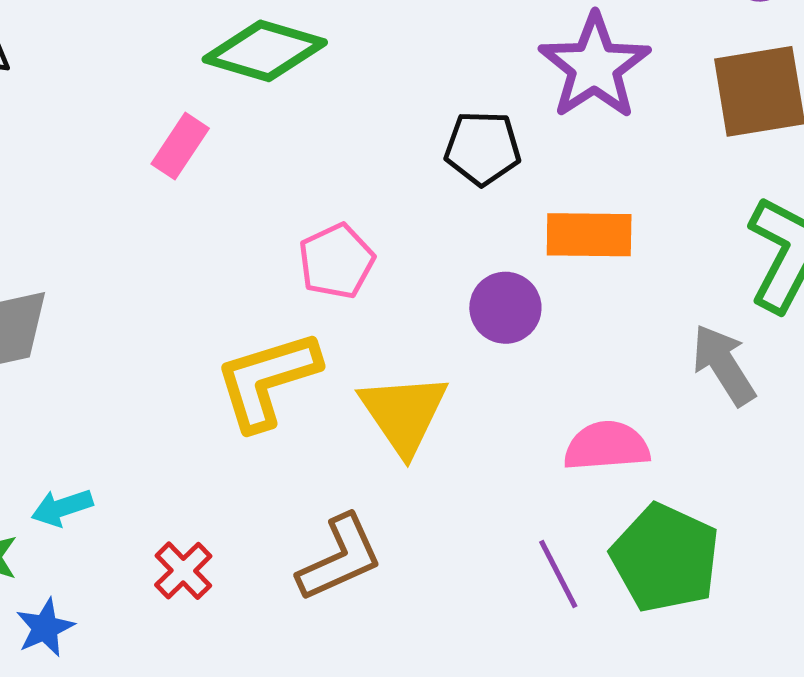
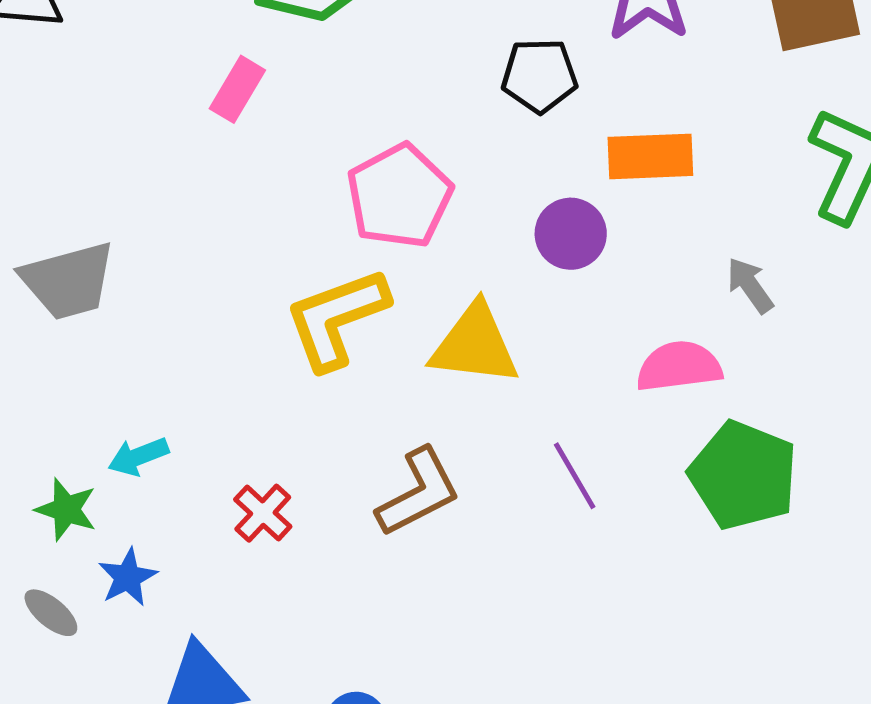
pink pentagon: (336, 261) -> (399, 196), size x1.4
gray arrow: (724, 365) -> (750, 285), moved, size x0.7
yellow triangle: (404, 414) -> (475, 345), turned -46
purple line: (558, 574) -> (575, 476), moved

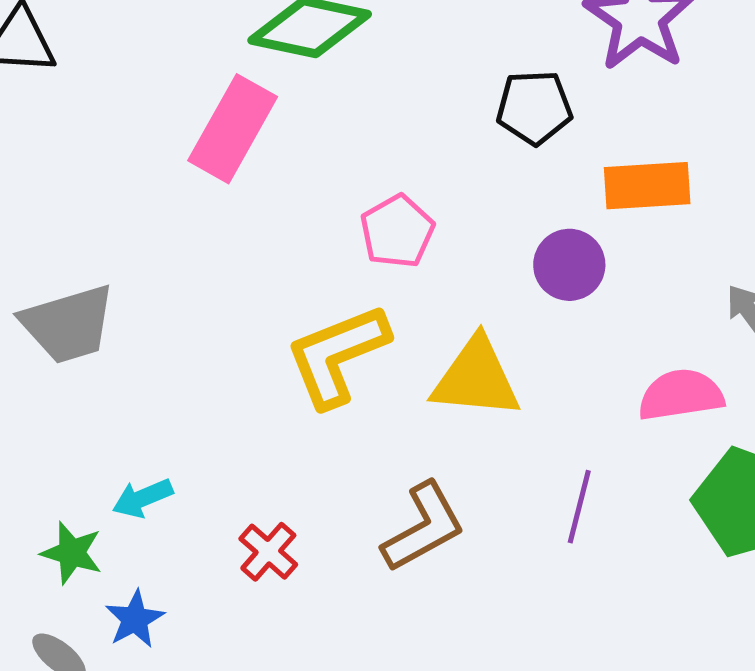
pink rectangle: (237, 89) -> (233, 129), size x1.6
pink pentagon: (399, 196) -> (397, 231), size x0.7
purple line: (575, 476) -> (579, 507), turned 46

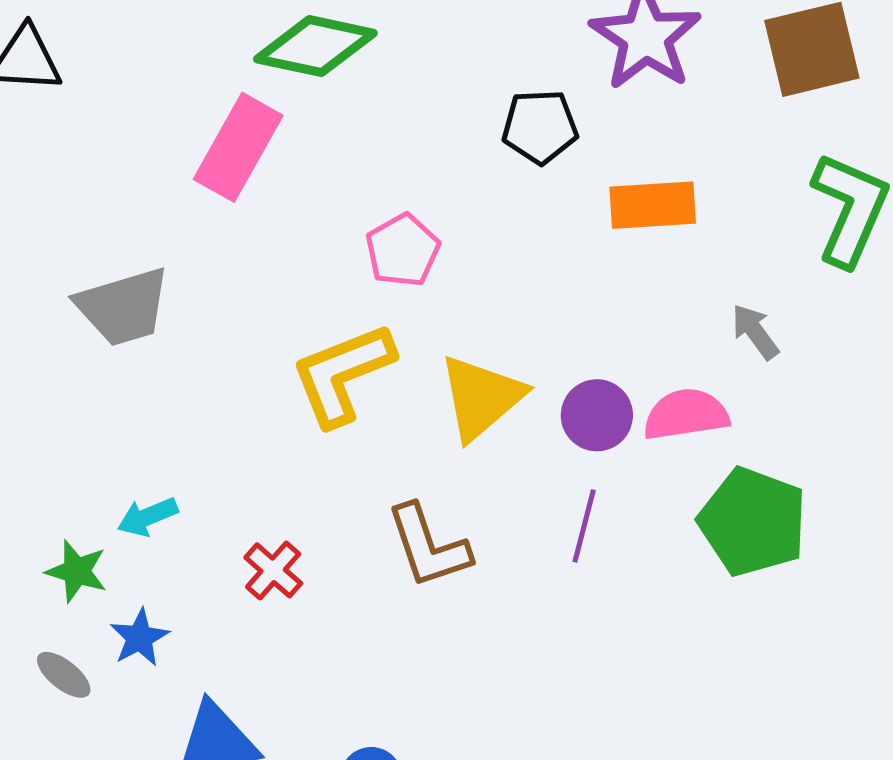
purple circle: (569, 265) -> (597, 415), moved
gray trapezoid: (68, 324) -> (123, 307), moved
yellow triangle: (476, 378) -> (481, 397), turned -46
brown L-shape: (423, 527) -> (428, 546), turned 100

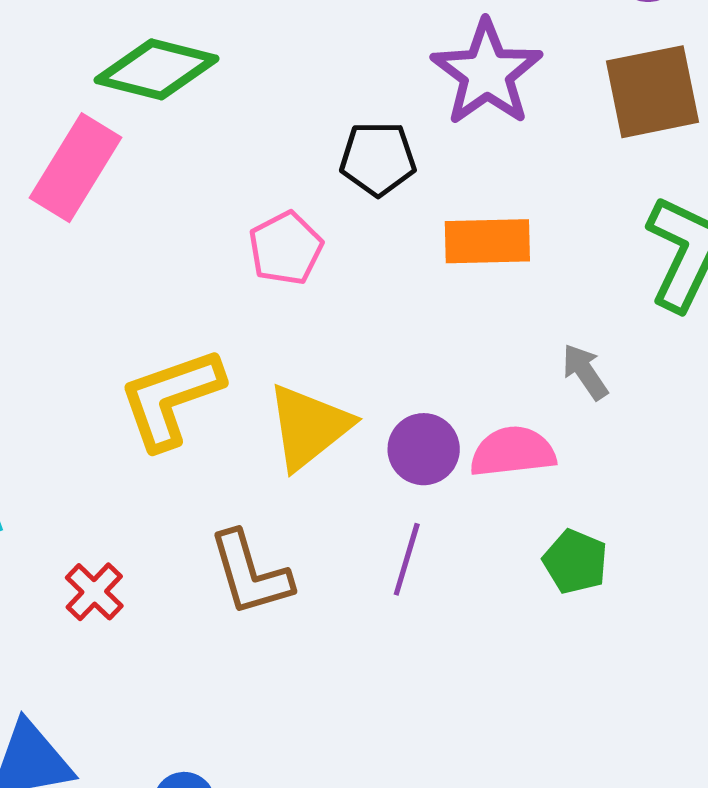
pink pentagon: (403, 250) -> (286, 248), moved
green pentagon: (753, 522) -> (575, 562), size x0.6

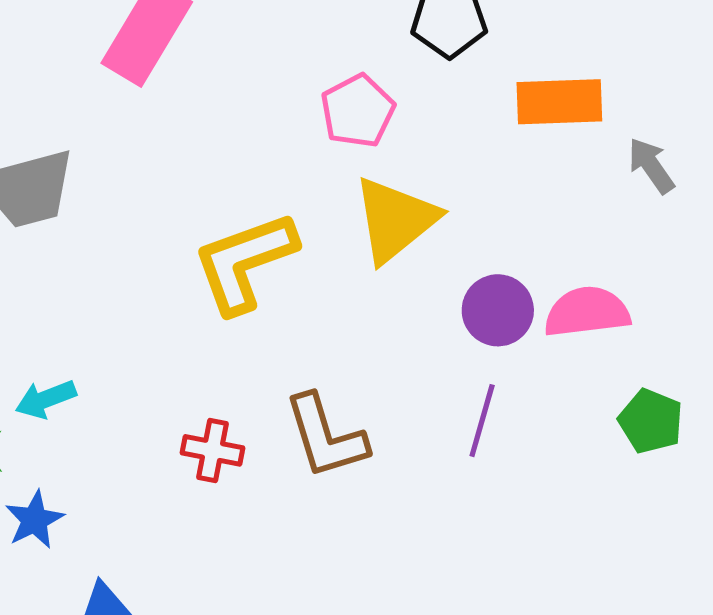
gray arrow: (585, 372) -> (651, 166), moved
yellow triangle: (309, 427) -> (395, 220), moved
red cross: (94, 592) -> (213, 450), moved, turned -32

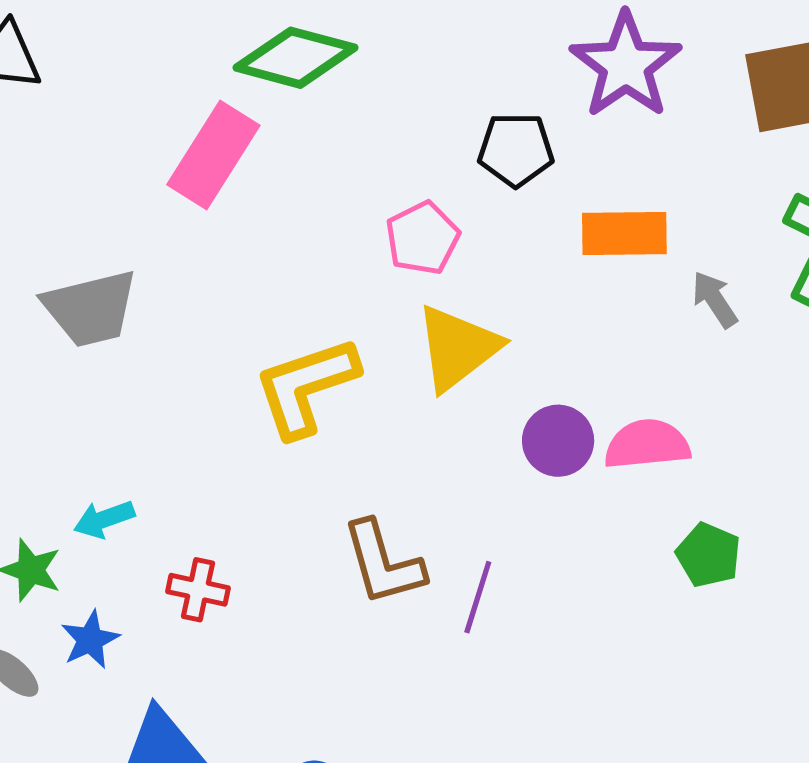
purple line: (482, 421) -> (478, 597), moved
red cross: (213, 450) -> (198, 590), moved

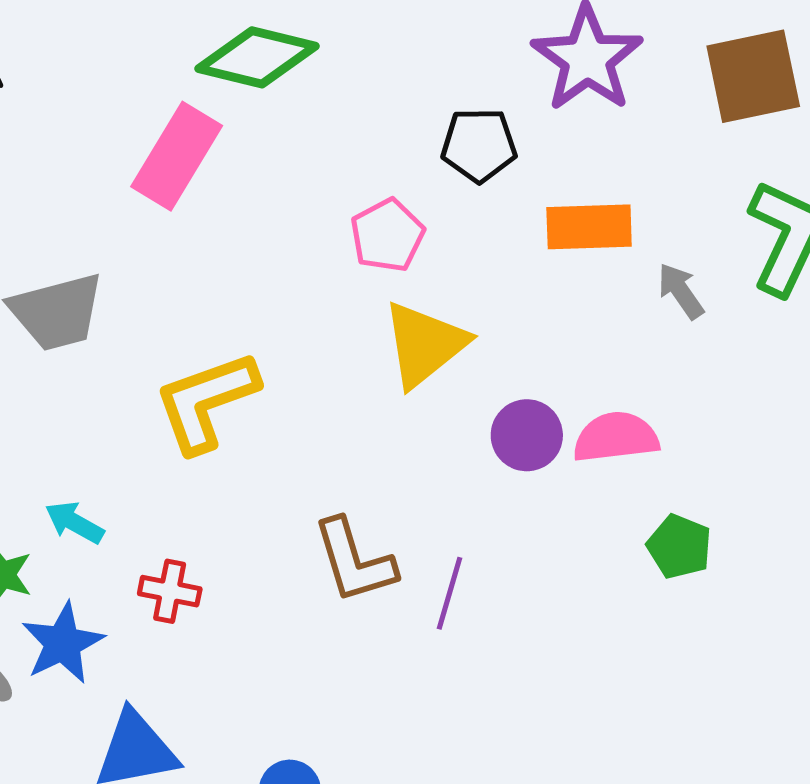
yellow L-shape: (306, 387) -> (206, 401), moved
cyan arrow: (104, 519) -> (74, 522), turned 50
blue star: (90, 640) -> (63, 643), size x1.4

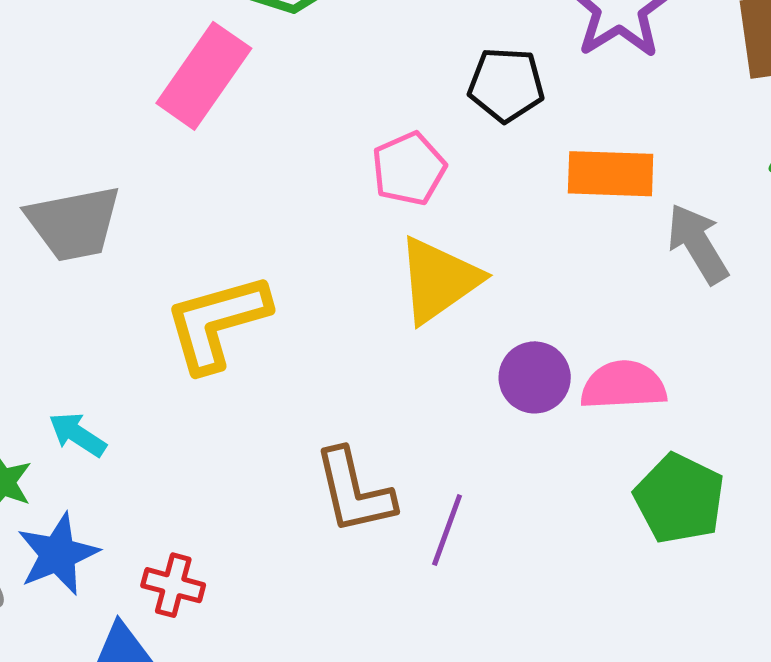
gray arrow: (681, 291) -> (698, 244), size x1.4
green pentagon: (679, 547) -> (679, 499), size x1.4
red cross: (170, 591) -> (173, 585), moved

